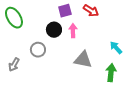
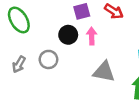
gray arrow: (14, 65) -> (19, 64), moved

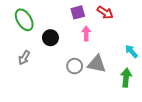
black circle: (68, 35) -> (50, 38), moved
gray circle: (48, 59) -> (75, 66), moved

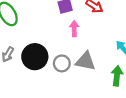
black circle: (50, 38) -> (35, 57), moved, size x1.5

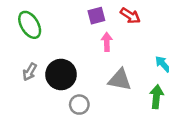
gray circle: (62, 63) -> (79, 105), moved

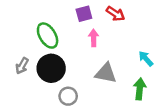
green ellipse: (30, 25) -> (48, 36), moved

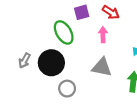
green ellipse: (48, 36) -> (64, 32), moved
pink arrow: (94, 38) -> (103, 35), moved

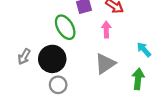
gray triangle: (102, 67) -> (105, 64), turned -45
gray circle: (67, 89) -> (58, 85), moved

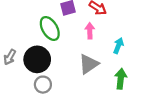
cyan arrow: (144, 50) -> (118, 46), moved, turned 63

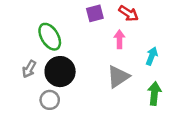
green ellipse: (50, 28) -> (50, 37), moved
gray circle: (43, 85) -> (50, 100), moved

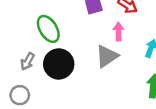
gray triangle: (118, 77) -> (107, 56), moved
gray circle: (50, 100) -> (20, 95), moved

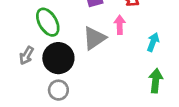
gray triangle: (107, 56) -> (94, 38), moved
gray circle: (20, 95) -> (58, 90), moved

